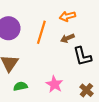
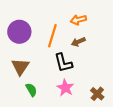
black L-shape: (82, 56) -> (63, 63), moved
green semicircle: (20, 86) -> (31, 90), turned 72

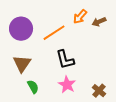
orange arrow: (78, 20) -> (80, 17), turned -35
orange line: (52, 36) -> (54, 33), turned 40
brown arrow: (78, 42) -> (99, 22), moved

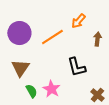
brown arrow: (99, 22) -> (97, 39), moved, turned 120
black L-shape: (65, 60) -> (76, 67), moved
pink star: (67, 85) -> (51, 89), moved

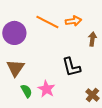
orange arrow: (78, 21) -> (73, 21), turned -140
orange line: (52, 37) -> (47, 22), moved, turned 60

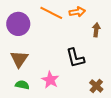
green semicircle: (26, 91) -> (22, 85), moved, turned -48

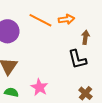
black L-shape: (75, 58) -> (77, 59), moved

